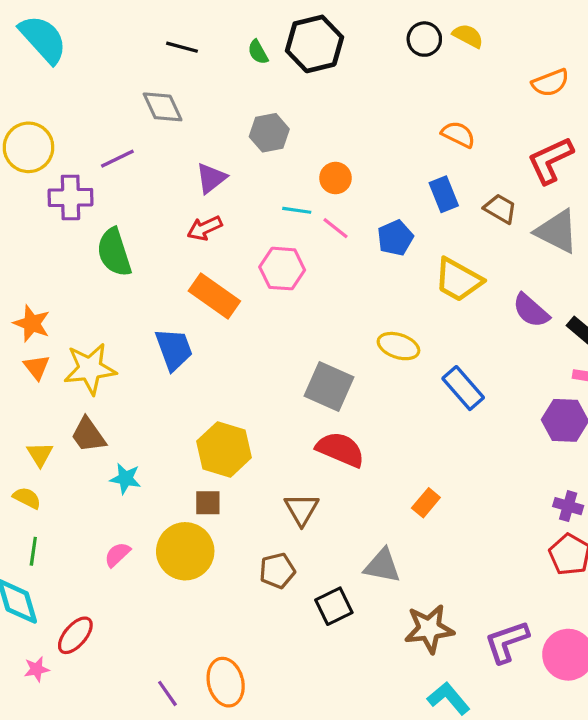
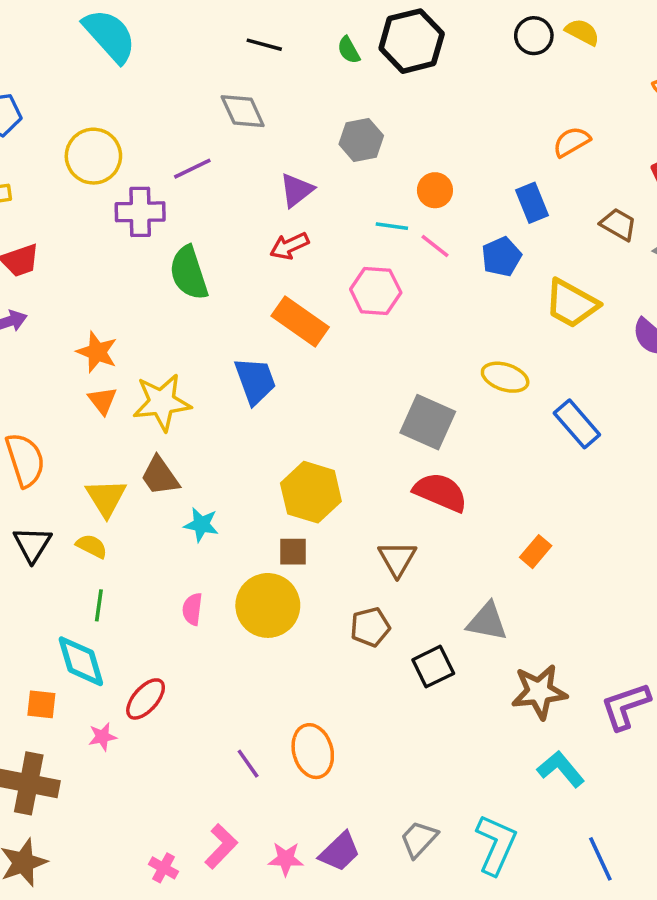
orange semicircle: (458, 134) -> (572, 142), turned -56
blue rectangle: (444, 194) -> (532, 203), moved
yellow triangle: (40, 454) -> (106, 498), size x1.4
pink semicircle: (117, 554) -> (192, 609), turned -40

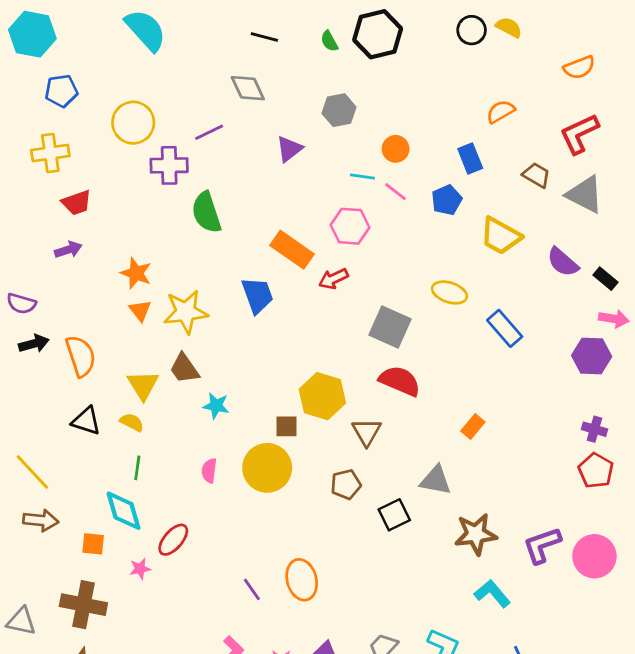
red arrow: (289, 246) -> (333, 279), moved
yellow hexagon: (311, 492) -> (322, 396), moved
black triangle: (32, 544) -> (86, 421), turned -44

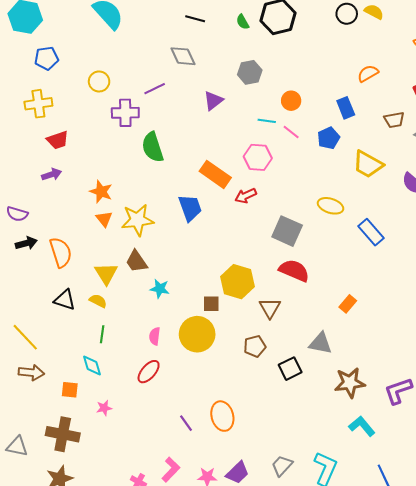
yellow circle: (133, 123) -> (99, 81), size x0.7
brown trapezoid: (536, 175) -> (394, 120), turned 140
cyan diamond: (124, 511) -> (92, 366), size x0.7
red ellipse: (173, 540) -> (149, 372), moved

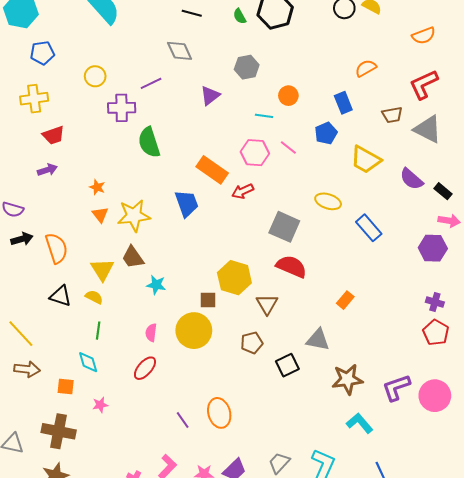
pink line: (291, 132) -> (288, 147), moved
orange star: (101, 192) -> (97, 187), size x0.7

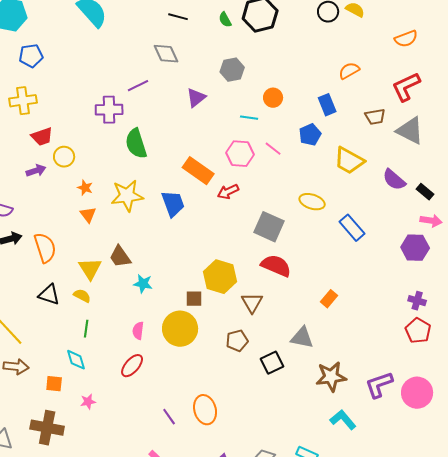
yellow circle: (95, 76) -> (64, 157), moved
yellow star: (134, 216) -> (127, 196), moved

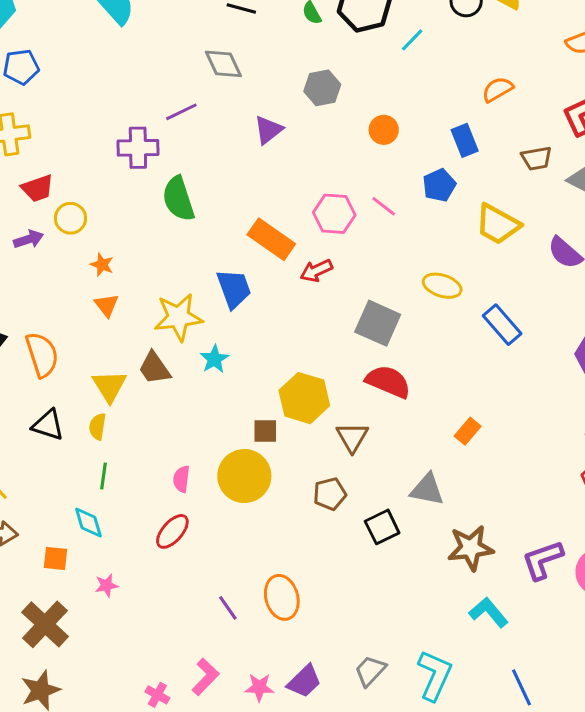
cyan line: (249, 118) -> (412, 40), moved, turned -54
yellow star: (127, 196) -> (178, 317), moved
cyan star: (143, 284) -> (214, 359), moved, turned 30
yellow semicircle: (82, 296) -> (97, 427), turned -108
brown cross: (47, 428) -> (45, 624), turned 32

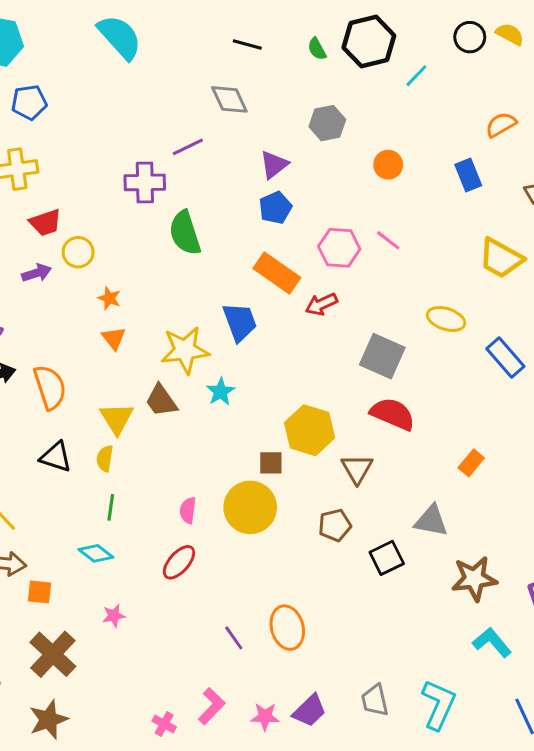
blue pentagon: (439, 185) -> (275, 208), moved
cyan diamond: (88, 522) -> (96, 553), turned -36
orange square: (56, 558) -> (40, 592), moved
gray trapezoid: (370, 671) -> (375, 700), turned -56

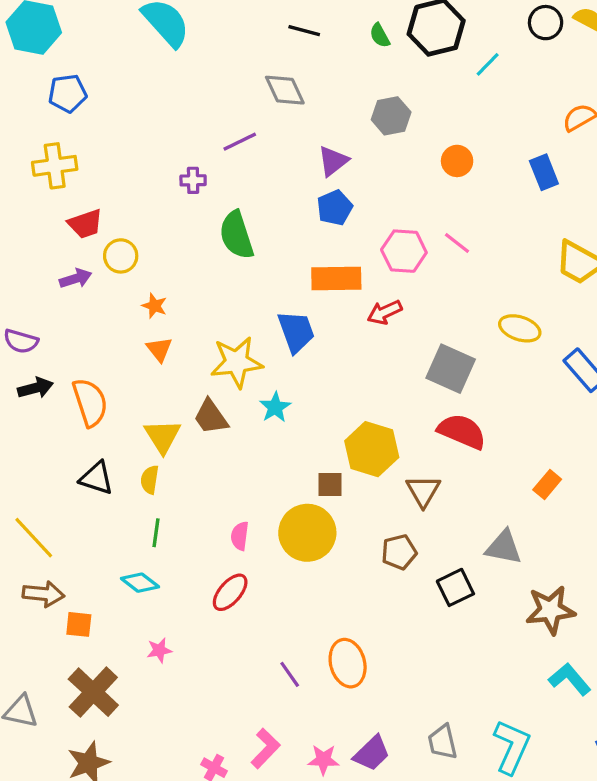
purple cross: (145, 182) -> (193, 180), size x0.6
orange rectangle: (277, 273) -> (336, 278), turned -36

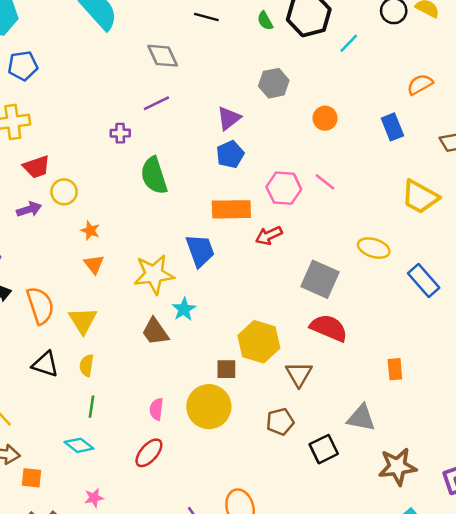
gray diamond: (285, 90) -> (163, 56), moved
brown trapezoid: (211, 417) -> (155, 332), moved
yellow triangle: (163, 436) -> (83, 320), moved
orange rectangle: (547, 484) -> (395, 369), turned -45

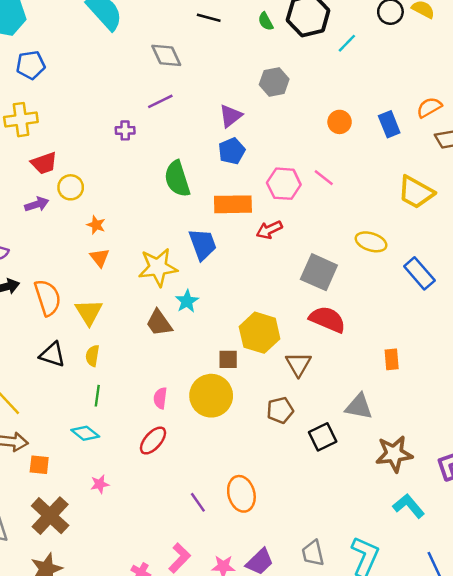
orange semicircle: (420, 84) -> (429, 107), moved
orange circle: (325, 118) -> (340, 122), moved
green semicircle: (154, 176) -> (177, 179), moved

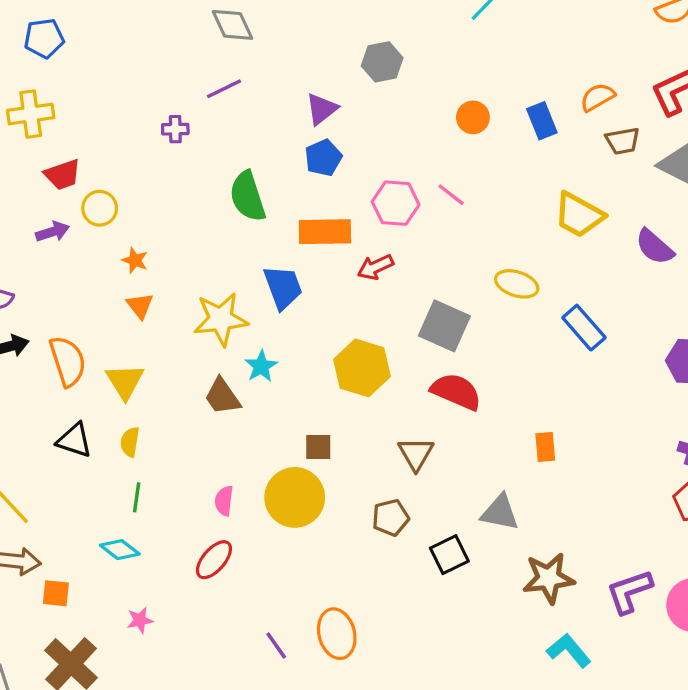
yellow hexagon: (260, 333) -> (362, 368), moved

